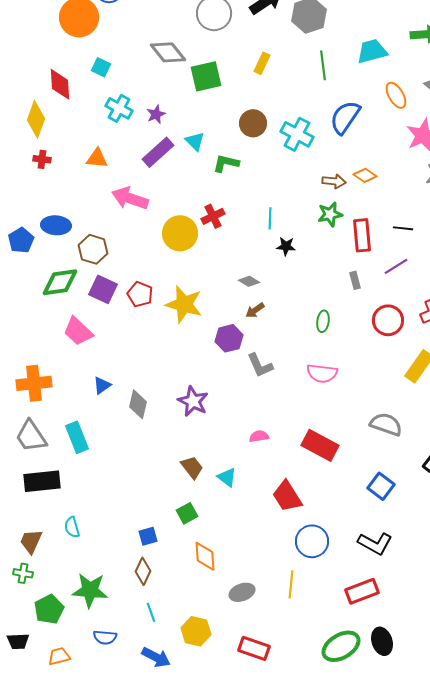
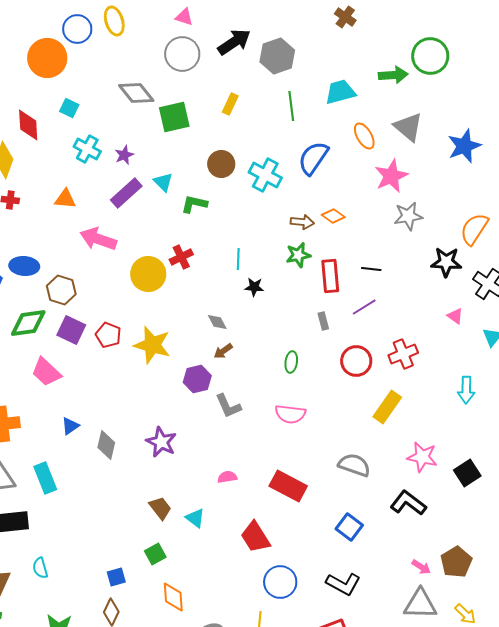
gray diamond: (249, 281) -> (217, 322), turned 30

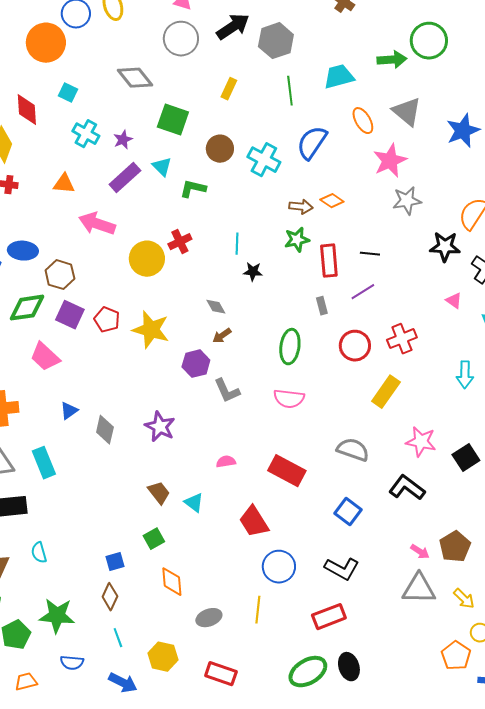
green square: (174, 117) -> (173, 120), moved, turned 32
green ellipse: (291, 362) -> (290, 347), size x1.6

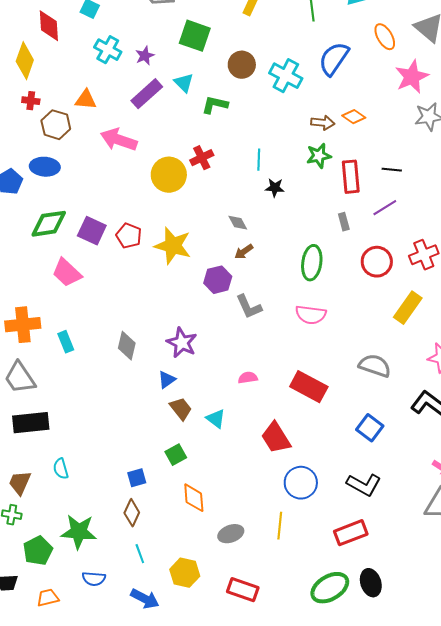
brown hexagon: (60, 275) -> (56, 125), moved
blue triangle: (69, 411) -> (167, 380), moved
cyan rectangle: (44, 463) -> (66, 342), moved, size x0.7

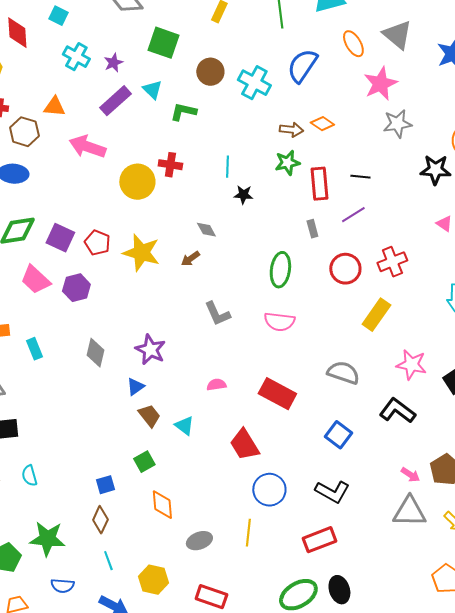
red cross: (202, 158) -> (170, 165), turned 35
brown arrow: (244, 252) -> (190, 259), moved
purple hexagon: (218, 280) -> (76, 288), moved

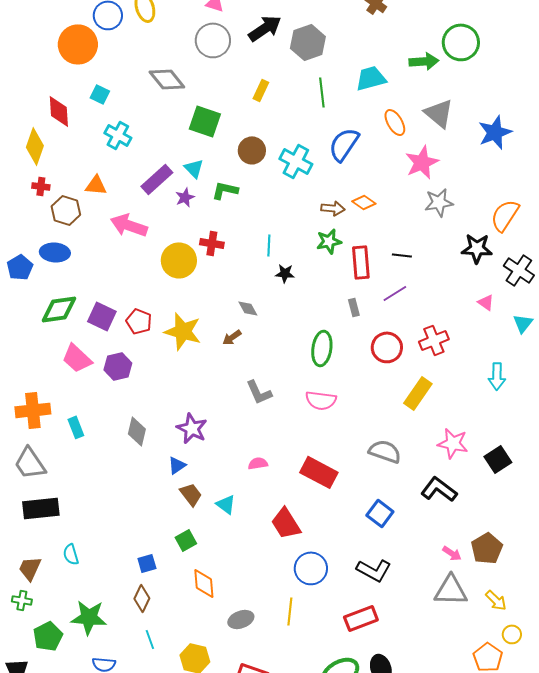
purple star: (113, 63) -> (185, 197), moved

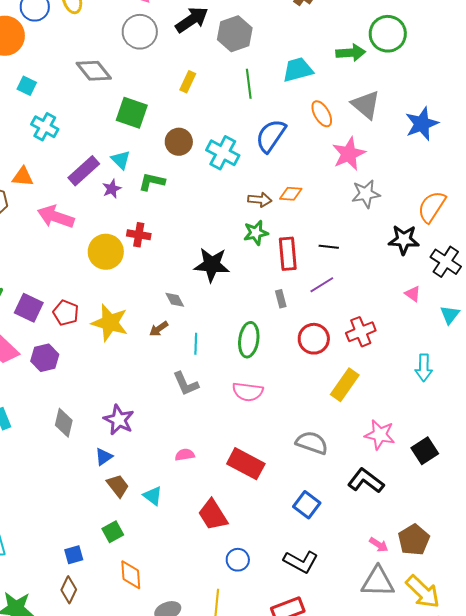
orange diamond: (364, 202) -> (291, 194), turned -30
cyan line: (269, 245) -> (196, 344), moved
black star: (285, 273) -> (212, 265), size x1.8
blue circle: (311, 568) -> (238, 560), size x0.7
yellow arrow: (496, 600) -> (423, 592), size x1.6

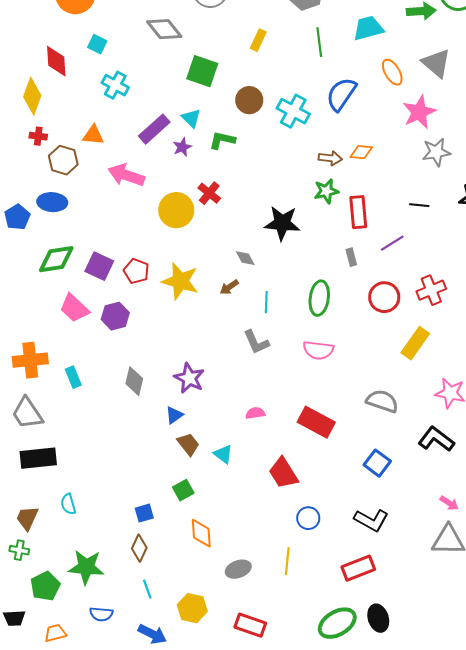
red cross: (139, 235) -> (209, 193), turned 30
black line: (329, 247) -> (419, 205), moved

